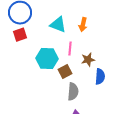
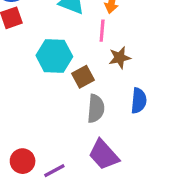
pink line: (70, 49) -> (102, 31), moved
blue semicircle: (100, 77) -> (139, 101), moved

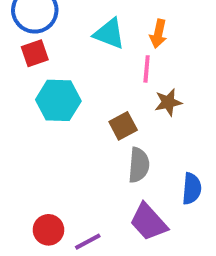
cyan hexagon: (54, 56) -> (58, 100), moved
blue semicircle: (139, 101) -> (192, 189), moved

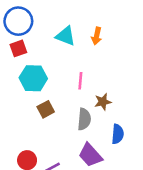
pink line: (147, 69) -> (80, 81), moved
brown star: (168, 102) -> (103, 102), moved
brown square: (123, 126) -> (46, 109), moved

